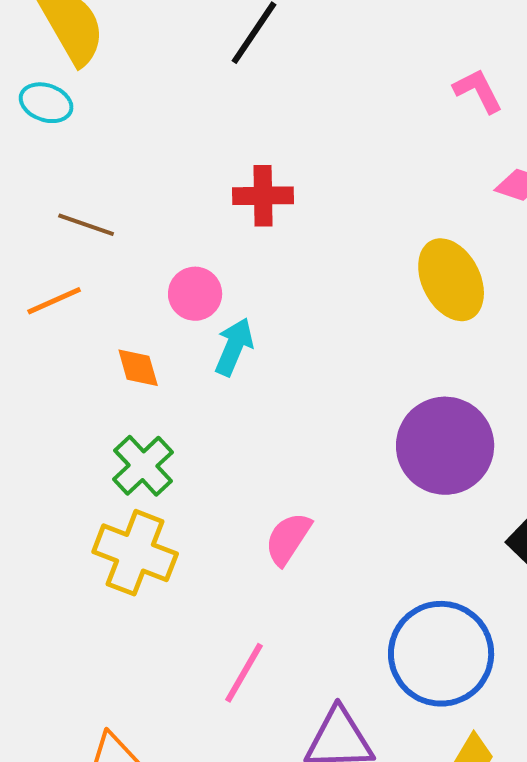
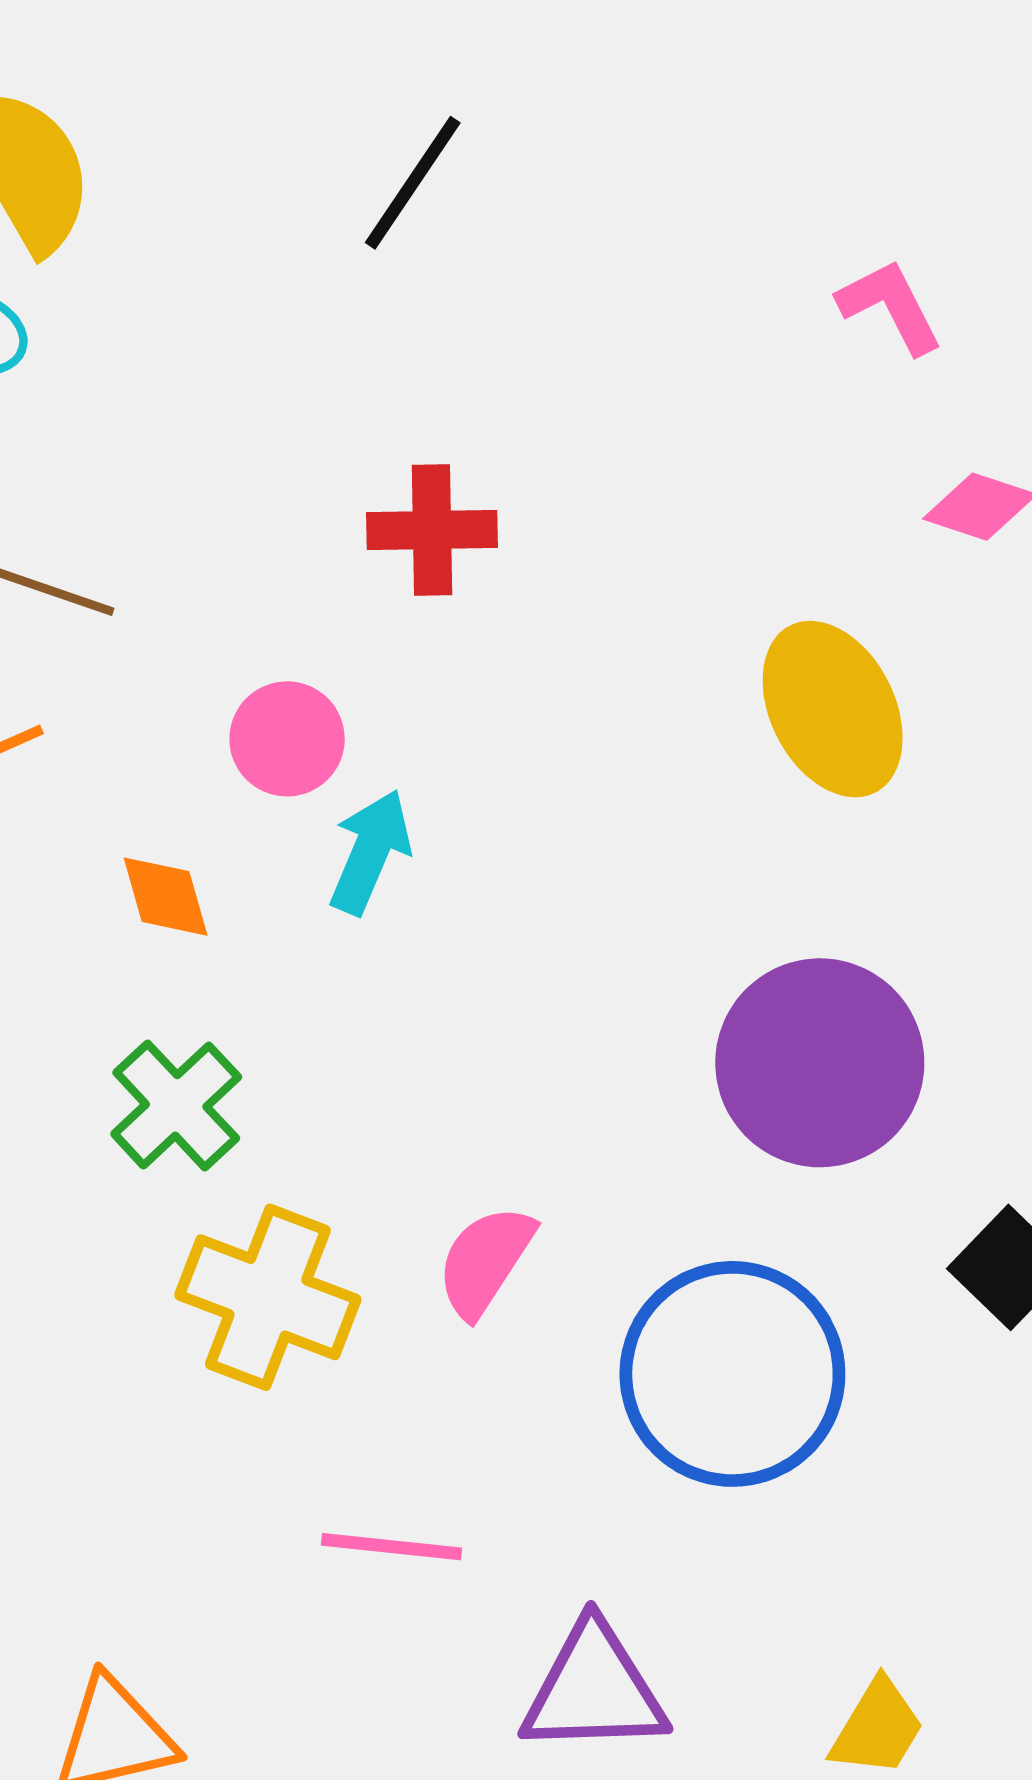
yellow cross: (135, 553) -> (268, 1297), moved
blue circle: (441, 654) -> (732, 1374), moved
pink line: (244, 673) -> (391, 1547), turned 66

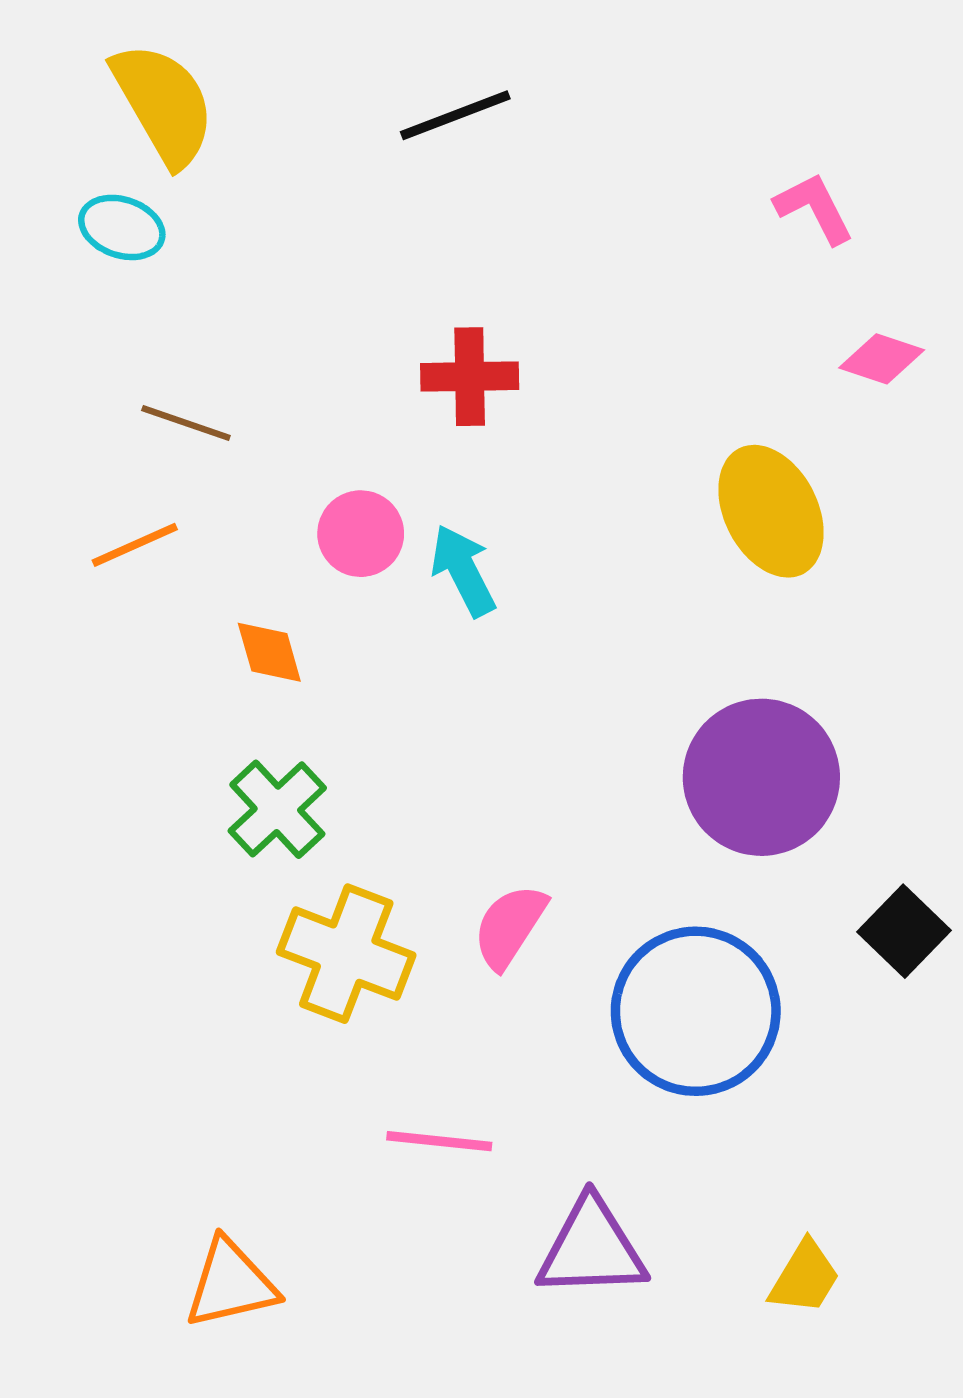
black line: (413, 183) -> (455, 115), turned 35
cyan arrow: (370, 852) -> (463, 570), moved, turned -50

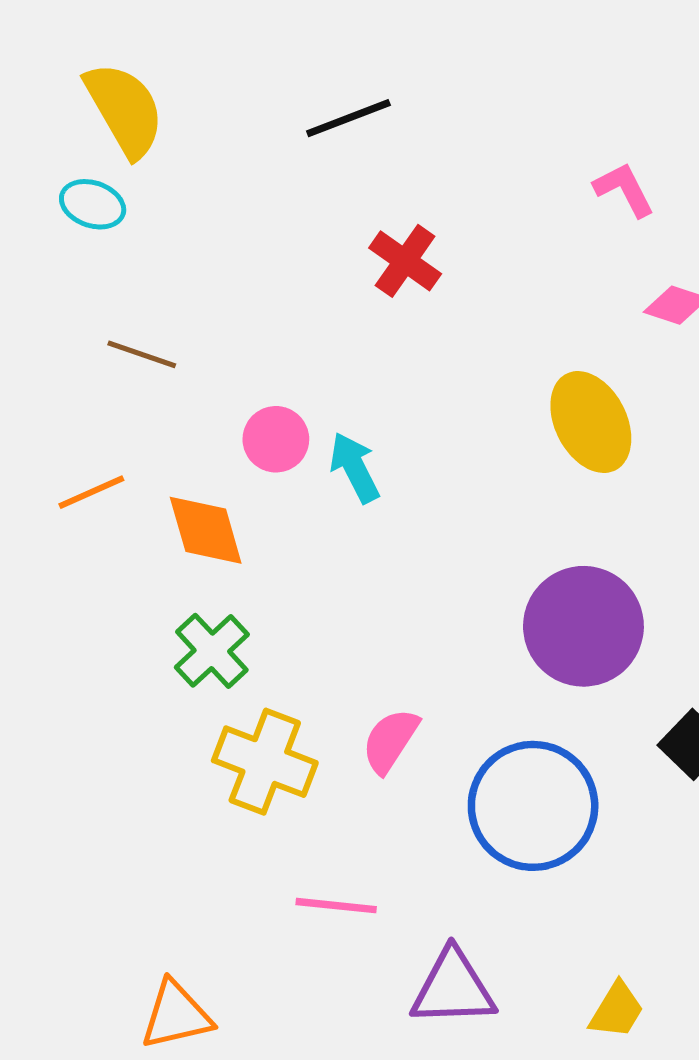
red cross: (470, 377) -> (405, 261), moved, turned 36
orange line: (135, 545) -> (91, 492), moved
orange diamond: (269, 652) -> (206, 530), size x1.5

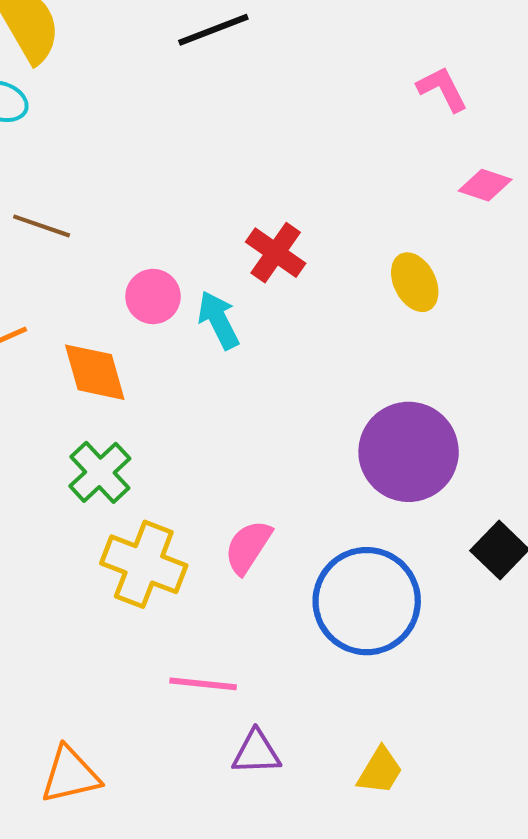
red cross: (405, 261) -> (276, 253), moved
yellow ellipse: (591, 422) -> (415, 282), size x0.7
purple triangle: (453, 988) -> (256, 752), moved, size x0.7
yellow trapezoid: (617, 1010) -> (380, 771), moved

